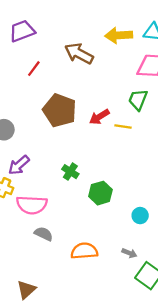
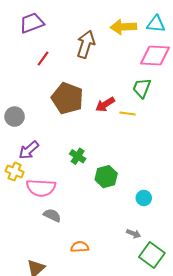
brown arrow: (79, 54) -> (86, 44), turned 80
orange semicircle: (84, 251) -> (80, 247), moved, size x0.7

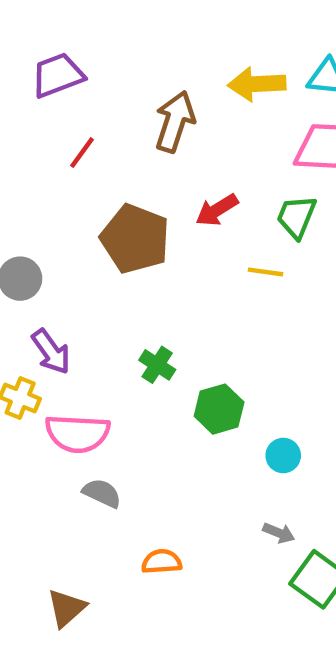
red arrow: (105, 104) -> (217, 210), moved
purple arrow: (29, 150) -> (51, 352), turned -85
cyan circle: (144, 198) -> (283, 456), moved

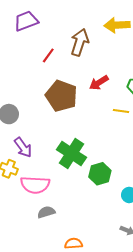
red line: (82, 153) -> (48, 55), moved
green cross: (157, 365) -> (72, 154), size x1.8
gray semicircle: (102, 493) -> (46, 212), turned -42

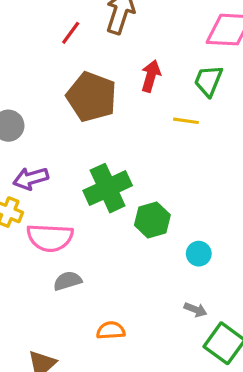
red arrow: (99, 83) -> (151, 76), turned 138
purple arrow: (23, 147) -> (31, 178), turned 110
green cross: (72, 154) -> (108, 188), turned 32

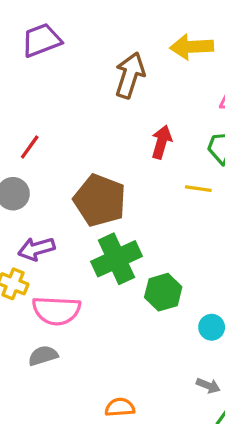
red line: (71, 33) -> (30, 147), moved
brown pentagon: (92, 97) -> (100, 200), moved
gray semicircle: (68, 281) -> (43, 356), moved

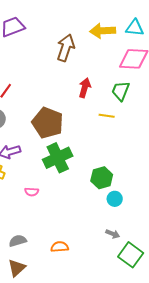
green hexagon: (163, 292) -> (102, 178), moved
pink semicircle: (56, 311) -> (32, 192), moved, size x0.5
gray semicircle: (43, 356) -> (18, 241), moved

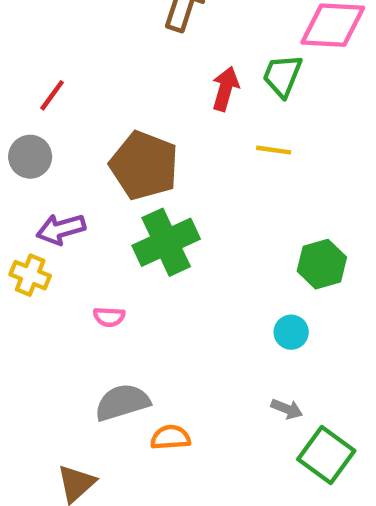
green trapezoid: (121, 91) -> (282, 76), moved
green hexagon: (102, 178) -> (322, 264), moved
gray semicircle: (18, 241) -> (122, 402), moved, size x1.4

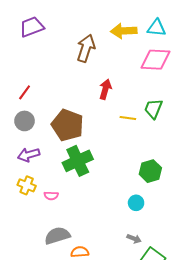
green trapezoid: (282, 76) -> (153, 109), moved
gray circle: (30, 157) -> (25, 121), moved
yellow cross: (30, 275) -> (27, 185), moved

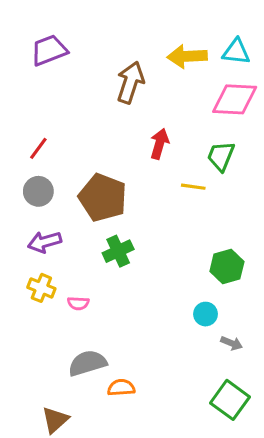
green trapezoid: (153, 109) -> (221, 156), moved
green cross: (78, 161) -> (118, 251), size x0.7
gray arrow: (134, 239) -> (232, 343), moved

